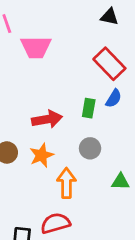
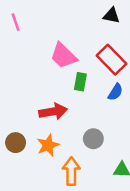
pink trapezoid: (36, 47) -> (64, 56), moved, turned 44
green rectangle: (89, 108) -> (80, 82), moved

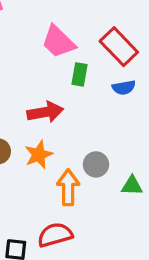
blue semicircle: (115, 92) -> (124, 88), turned 48
gray circle: (93, 139) -> (96, 164), moved

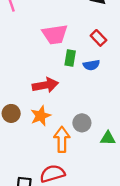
pink trapezoid: (58, 42) -> (55, 34), turned -52
red rectangle: (119, 47) -> (98, 38), size x0.6
blue semicircle: (124, 88) -> (91, 65), moved

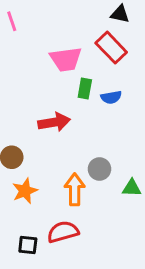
red rectangle: (98, 38) -> (111, 48), moved, size x1.5
orange star: (41, 116) -> (25, 191), moved

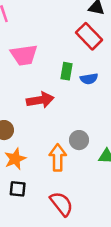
pink trapezoid: (66, 59) -> (24, 55), moved
red semicircle: (63, 232) -> (61, 204), moved, turned 68
black square: (28, 245) -> (18, 189), moved

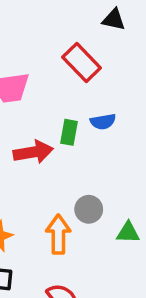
red rectangle: (89, 36) -> (82, 63), moved
green rectangle: (66, 71) -> (69, 132), moved

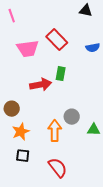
red rectangle: (82, 63) -> (57, 40), moved
blue semicircle: (103, 122) -> (93, 48), moved

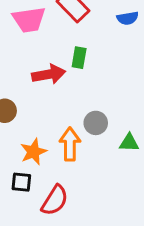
orange star: (21, 132) -> (33, 152), moved
red semicircle: (58, 168) -> (55, 200), moved, turned 70

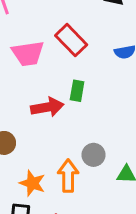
orange star: (33, 152) -> (32, 183), turned -30

